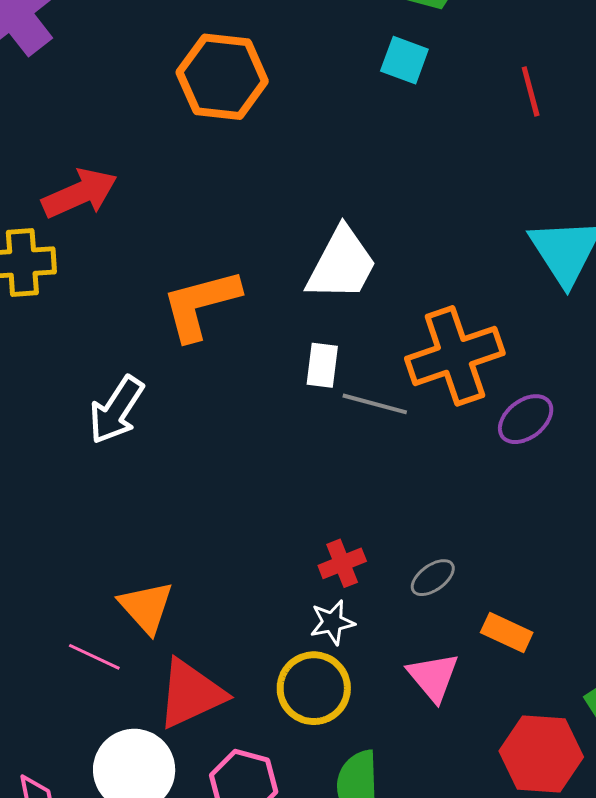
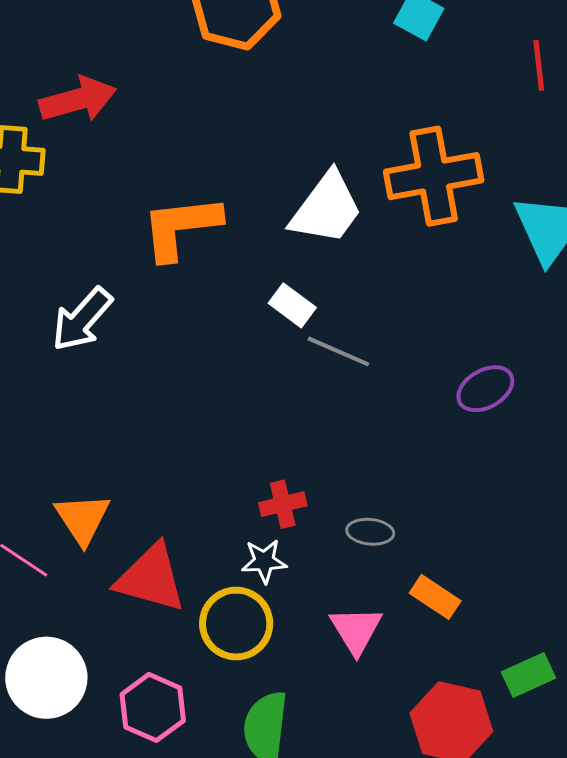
orange cross: (455, 356) -> (434, 176), moved
white rectangle: (322, 365) -> (292, 305), turned -69
gray ellipse: (433, 578) -> (370, 532), turned 33
red triangle: (191, 694) -> (151, 578), moved, turned 32

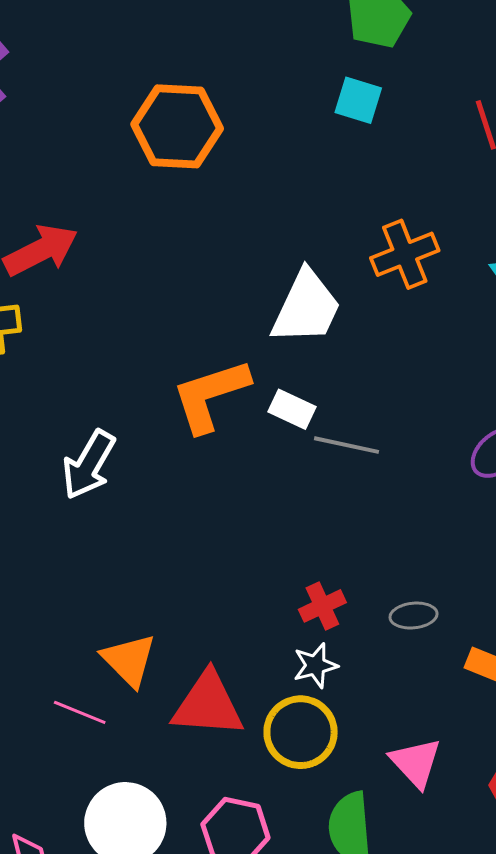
orange cross: (434, 176) -> (405, 254), size x0.7
orange L-shape: (181, 227) -> (210, 395), moved
pink triangle: (356, 630) -> (416, 763), moved

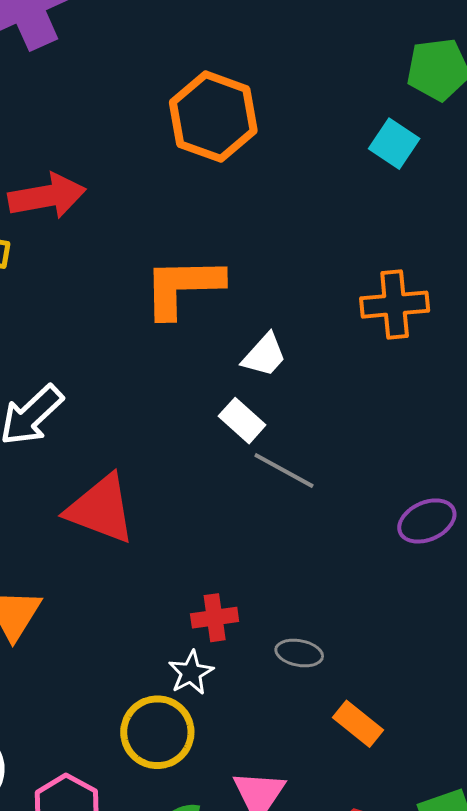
white trapezoid: (306, 307) -> (264, 355), moved, size x0.6
orange L-shape: (210, 395) -> (183, 287), moved
white star: (315, 665) -> (191, 673), turned -30
red triangle: (208, 705) -> (101, 509), moved

